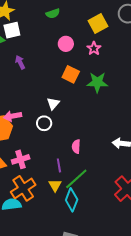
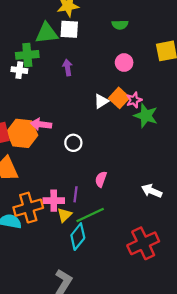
pink star: (94, 48) -> (134, 100), moved
white triangle: (53, 104) -> (101, 101), moved
pink cross: (21, 159) -> (54, 201), moved

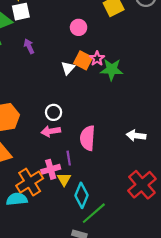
pink arrow: (41, 124) -> (51, 131), moved
pink semicircle: (101, 179) -> (88, 138), size x1.6
green line: (90, 215) -> (94, 213), moved

